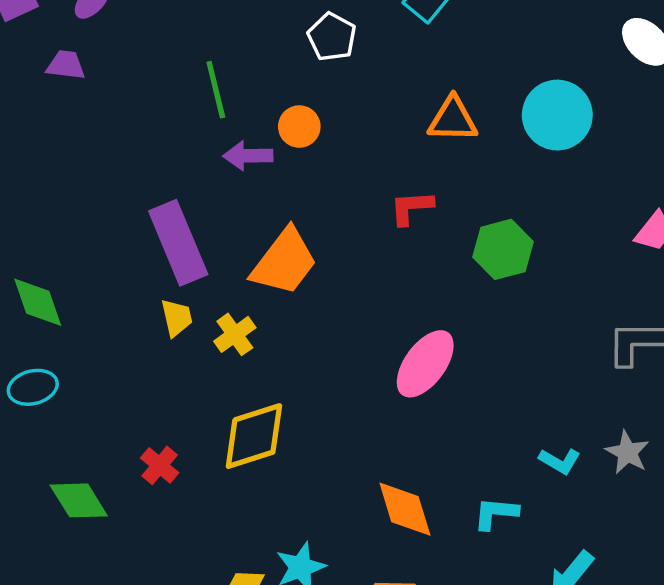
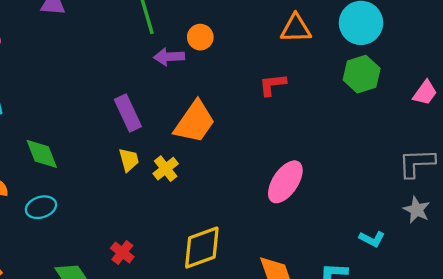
purple rectangle: (178, 243) -> (128, 113), size x0.7
green hexagon: (503, 249) -> (362, 74), moved
yellow diamond: (254, 436) -> (202, 248), moved
gray star: (627, 452) -> (417, 210), moved

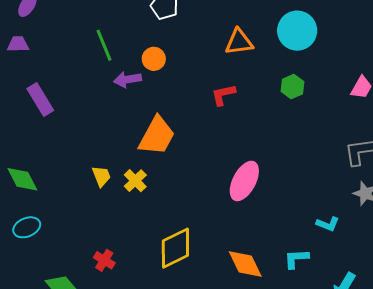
green hexagon: (362, 74) -> (292, 87), moved, size x0.7
purple rectangle: (128, 113) -> (40, 99), moved

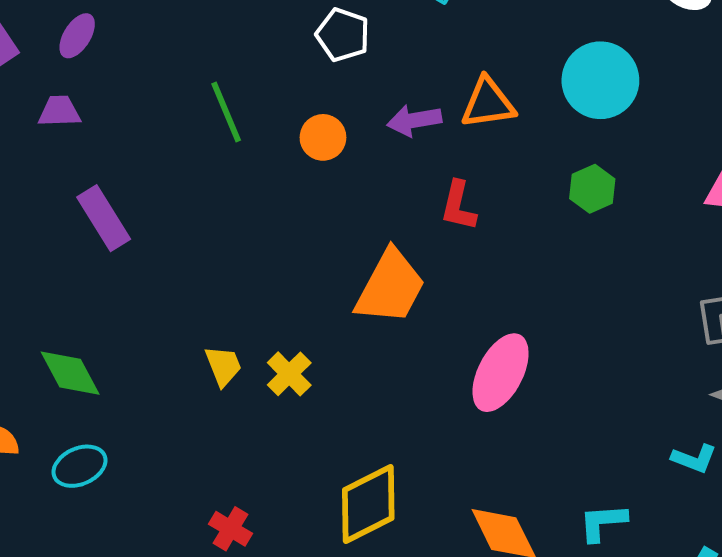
purple arrow: (128, 80) -> (414, 120), moved
red L-shape: (223, 95) -> (458, 206), turned -64
orange trapezoid: (157, 136) -> (390, 287), moved
cyan L-shape: (328, 224) -> (694, 459), moved

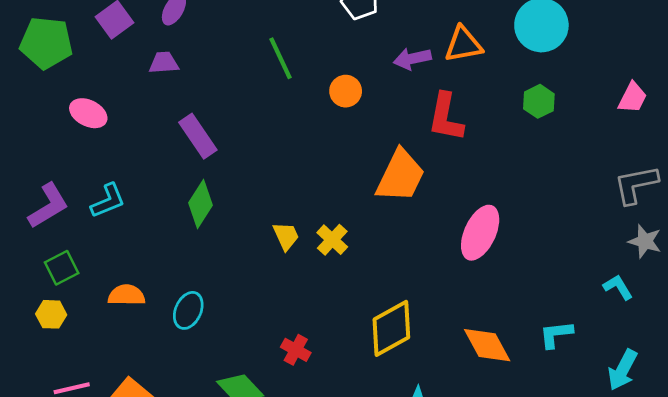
orange circle: (323, 137) -> (346, 91), moved
red L-shape: (458, 206) -> (446, 117), size x1.4
green diamond: (70, 373) -> (200, 204), moved, turned 63
cyan L-shape: (694, 459) -> (618, 287), turned -140
cyan ellipse: (80, 466) -> (188, 310), turned -39

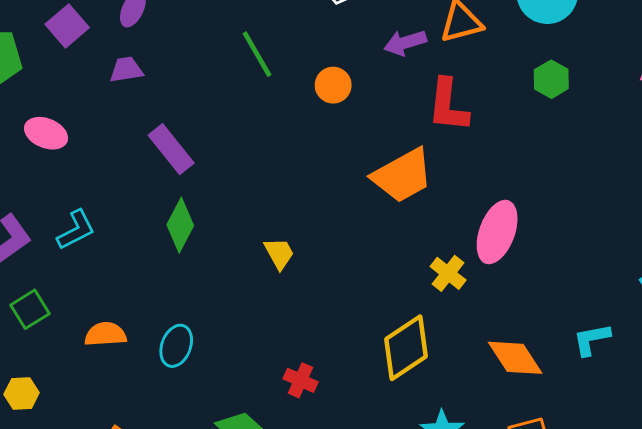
orange trapezoid: (400, 176) -> (402, 175), turned 40
yellow cross: (332, 240) -> (448, 273), moved
yellow hexagon: (51, 314) -> (22, 394), moved

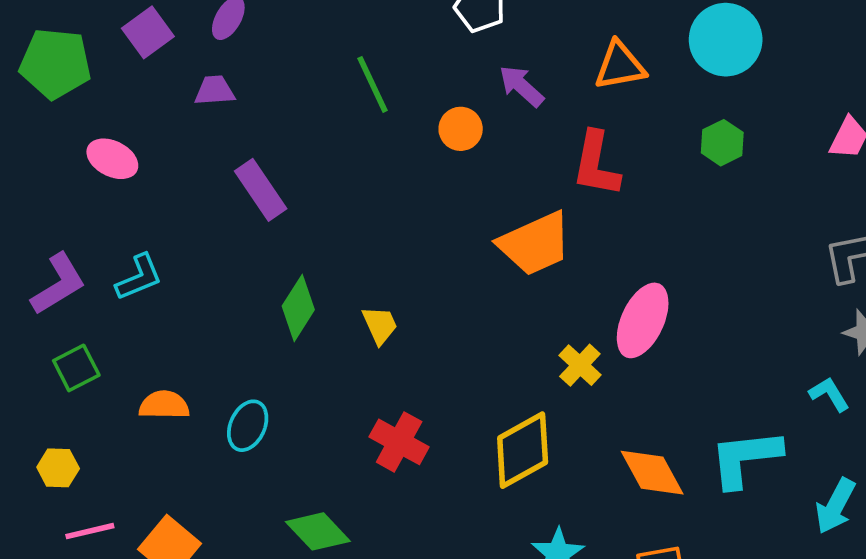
purple arrow: (405, 43) -> (521, 86), moved, turned 54
green diamond: (180, 225) -> (298, 308), moved
cyan L-shape: (592, 339) -> (745, 458), size x1.6
red cross: (301, 380) -> (399, 442), moved, size x1.4

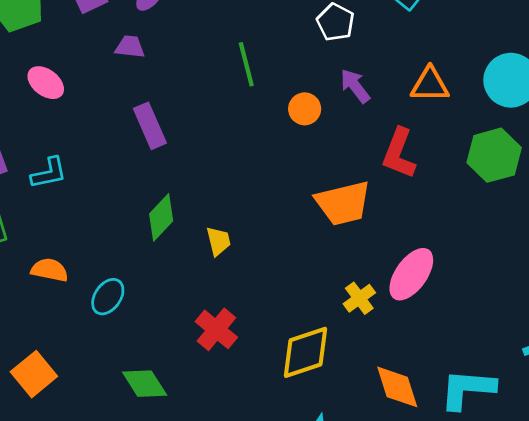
green hexagon: (722, 143) -> (494, 155), size x1.6

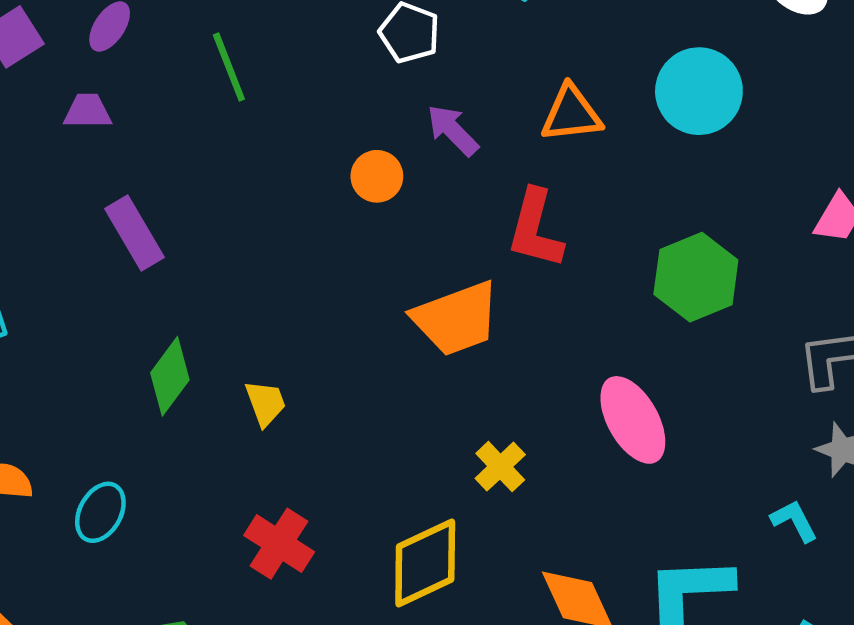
green line: (246, 64) -> (229, 67), moved
green hexagon: (494, 155) -> (696, 277), moved
pink ellipse: (411, 274) -> (633, 420), moved, turned -58

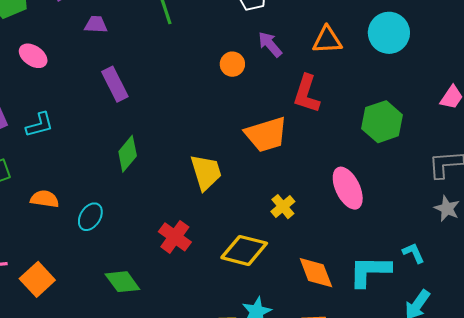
yellow trapezoid: (265, 403) -> (206, 172), moved, size x1.6
cyan L-shape: (794, 521) -> (413, 253), moved
yellow diamond: (425, 563) -> (244, 250), turned 36

